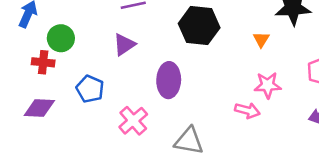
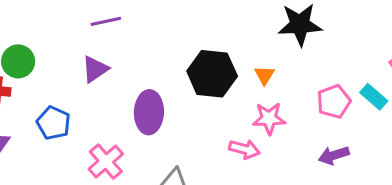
black hexagon: (199, 26) -> (212, 74), moved
orange triangle: (261, 39) -> (264, 75), moved

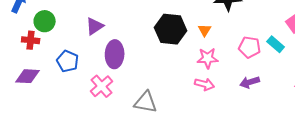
pink pentagon: (334, 101) -> (250, 47), turned 30
purple ellipse: (149, 112) -> (115, 54), moved
pink arrow: (244, 149) -> (205, 84), moved

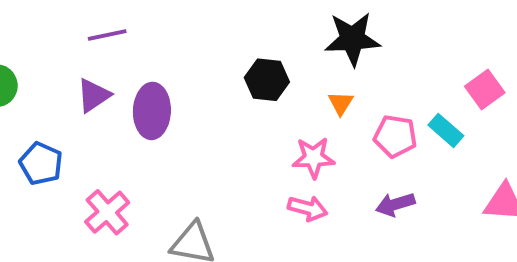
black hexagon: (171, 29) -> (267, 80), moved, size x0.7
orange triangle: (205, 30) -> (341, 103), moved
purple ellipse: (115, 54) -> (152, 111), moved

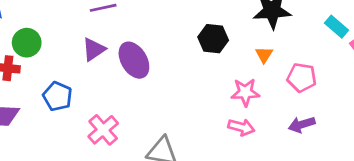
purple ellipse: (152, 111) -> (134, 60), turned -33
cyan rectangle: (446, 130) -> (336, 27), moved

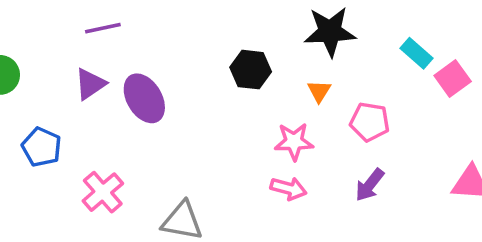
purple arrow: (302, 124) -> (370, 185), turned -35

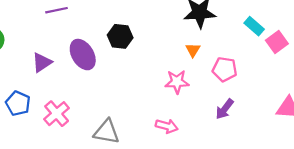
black hexagon: (251, 70) -> (120, 36), moved
purple triangle: (90, 84) -> (42, 62), moved
blue pentagon: (42, 147) -> (18, 103), moved
pink arrow: (289, 189) -> (167, 126), moved

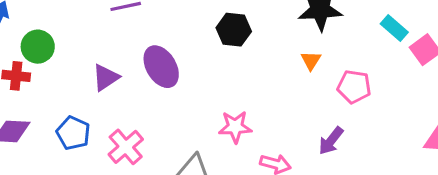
black hexagon: (120, 36) -> (234, 30), moved
pink star: (177, 82) -> (235, 127), moved
purple arrow: (225, 109) -> (331, 141), moved

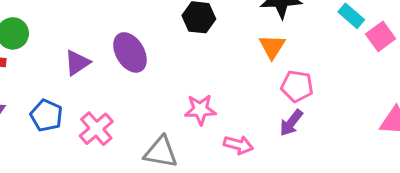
orange triangle: (311, 60) -> (272, 47), size x1.4
pink pentagon: (354, 87) -> (297, 86), moved

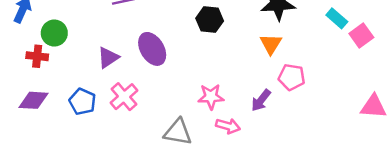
purple arrow: (291, 123) -> (261, 100), moved
pink cross: (96, 129) -> (124, 97), moved
pink arrow: (238, 145) -> (228, 126), moved

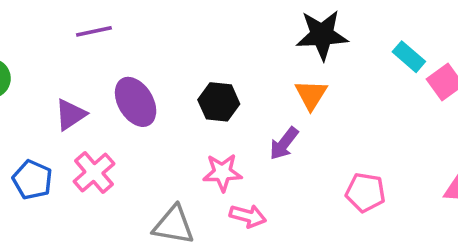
black hexagon: (210, 20) -> (219, 102), moved
pink pentagon: (292, 77) -> (365, 192), moved
purple arrow: (261, 100) -> (284, 144), moved

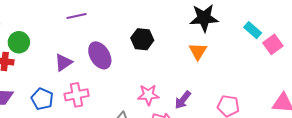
black hexagon: (219, 102) -> (142, 39), moved
purple arrow: (284, 144) -> (183, 100), moved
pink cross: (94, 172) -> (77, 95), turned 30

